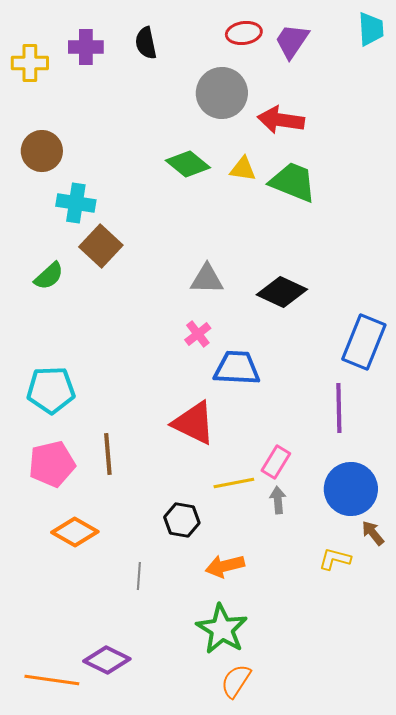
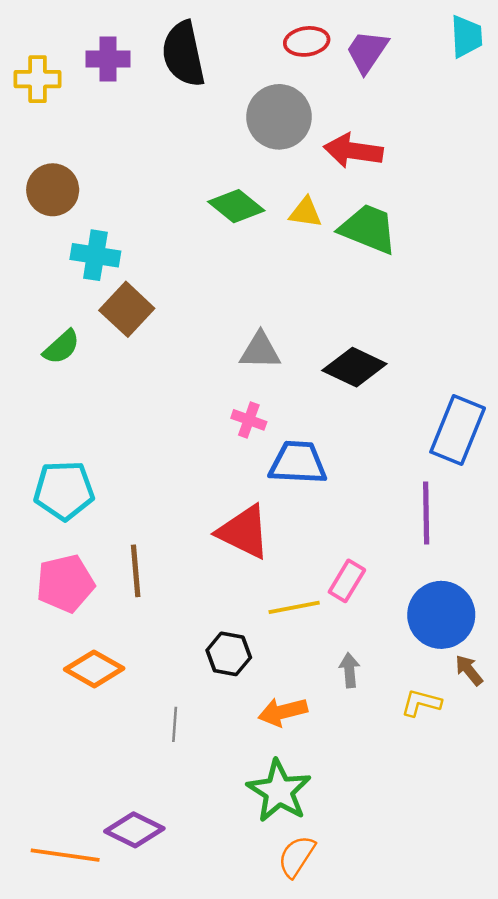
black semicircle: (146, 43) -> (183, 54), size x1.6
pink cross: (198, 334) -> (249, 420), turned -32
gray arrow: (278, 500) -> (349, 670), moved

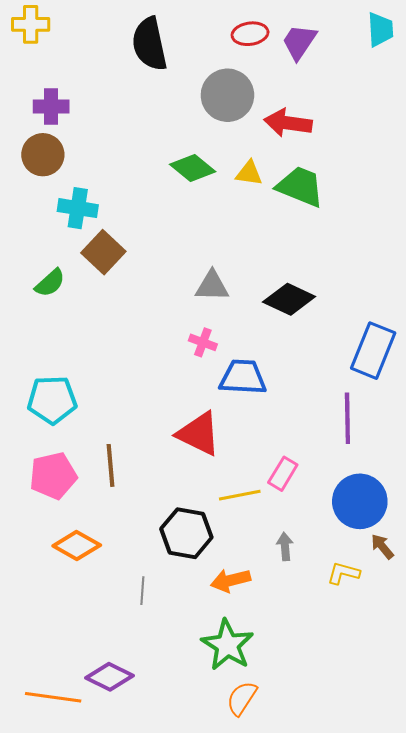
purple cross: (108, 59) -> (51, 107), moved
yellow cross: (38, 79) -> (31, 24), moved
black hexagon: (229, 654) -> (186, 533), size x1.4

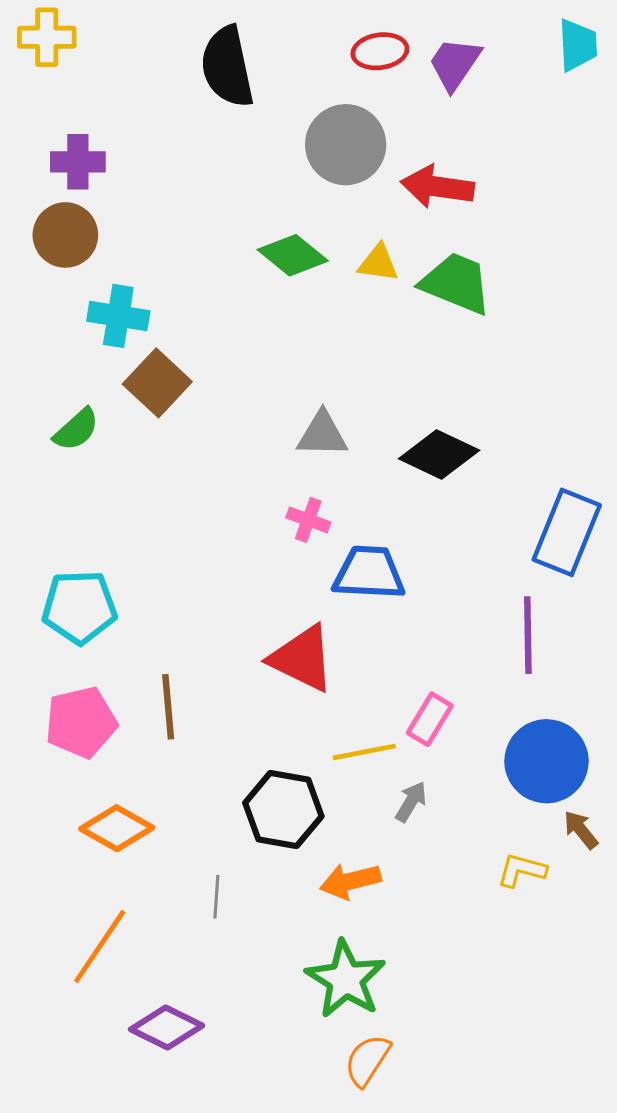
gray arrow: (285, 546) -> (411, 802), moved, turned 36
orange line: (53, 697) -> (100, 947), moved, turned -64

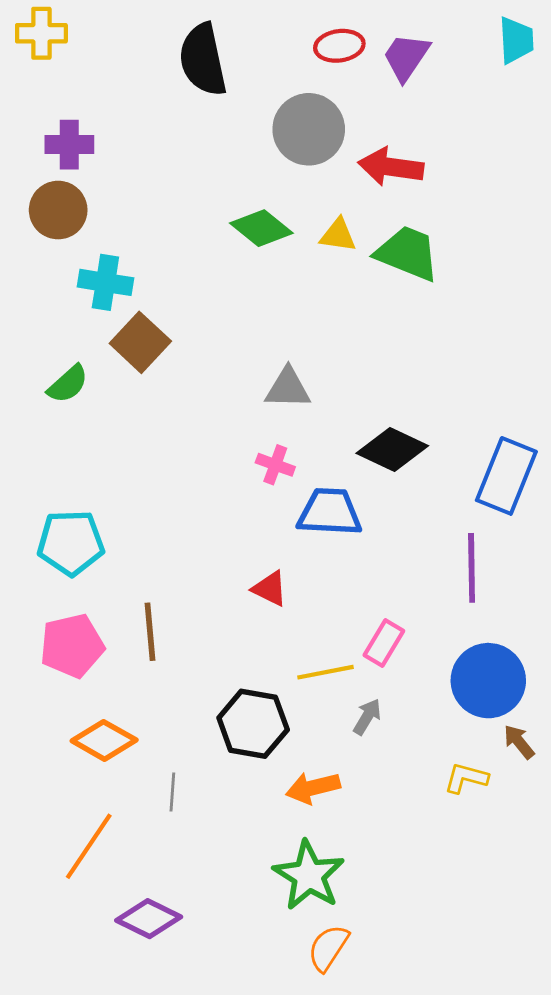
black diamond: (439, 455) -> (392, 449), moved
red triangle: (302, 658) -> (270, 589), size x0.6
gray line: (216, 897) -> (172, 792), moved

